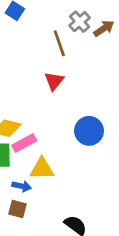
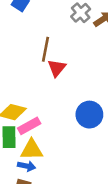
brown line: (59, 43) -> (45, 49), moved, turned 30
yellow triangle: (42, 169) -> (32, 150), moved

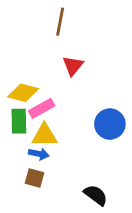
red triangle: (57, 68) -> (73, 66), moved
blue circle: (89, 115) -> (110, 124), moved

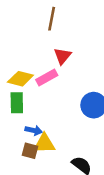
pink rectangle: (42, 108) -> (47, 78), moved
yellow triangle: (44, 135) -> (44, 144), moved

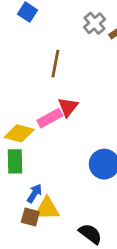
pink rectangle: (47, 78) -> (50, 118), moved
blue arrow: (34, 130) -> (35, 193), turned -70

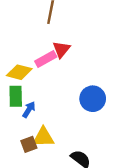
blue arrow: (35, 193) -> (29, 110), moved
brown square: (30, 217) -> (29, 144), turned -35

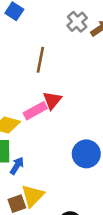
yellow triangle: (43, 137) -> (33, 196), turned -45

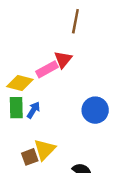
brown line: (40, 60) -> (75, 21), moved
blue arrow: (17, 166) -> (33, 110), moved

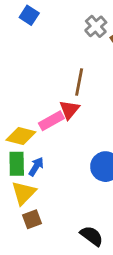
brown line: (75, 21) -> (79, 82), moved
yellow triangle: (45, 150) -> (24, 193), moved

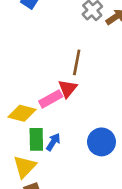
green rectangle: (17, 164) -> (36, 139), moved
blue arrow: (36, 167) -> (53, 142), moved

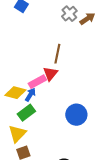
green rectangle: (36, 139) -> (26, 113), turned 54
blue arrow: (53, 142) -> (30, 95), moved

